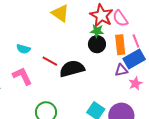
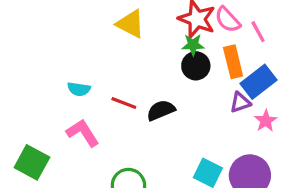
pink line: (136, 41) -> (258, 32), moved
black semicircle: (72, 69) -> (161, 110), size x0.7

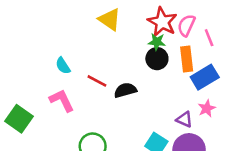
pink semicircle: (228, 20) -> (186, 25), turned 60
cyan semicircle: (79, 89) -> (63, 66), turned 42
purple triangle: (240, 102) -> (184, 119), moved, turned 36

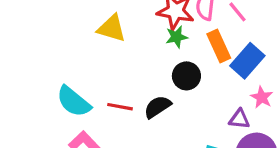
black circle: (157, 59) -> (186, 76), moved
cyan semicircle: (63, 66) -> (74, 102), size x1.6

